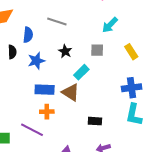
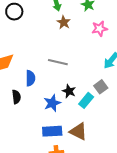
gray square: (97, 50) -> (101, 87), turned -32
blue star: (36, 61) -> (52, 103), moved
cyan rectangle: (81, 72) -> (86, 100), moved

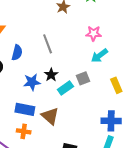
pink star: (100, 29) -> (94, 33), moved
gray line: (58, 62) -> (48, 44), turned 42

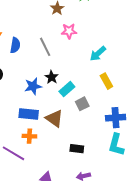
pink star: (94, 33) -> (69, 31), moved
blue semicircle: (17, 53) -> (15, 45), moved
gray square: (83, 78) -> (82, 104), moved
yellow rectangle: (116, 85) -> (106, 81), moved

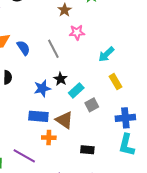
blue semicircle: (15, 45) -> (23, 48), turned -42
orange cross: (29, 136) -> (49, 138), moved

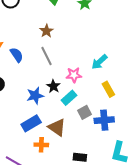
brown star: (65, 10) -> (46, 31), moved
pink star: (77, 32) -> (74, 75), moved
blue rectangle: (38, 116) -> (31, 123), turned -36
blue cross: (125, 118) -> (104, 120), moved

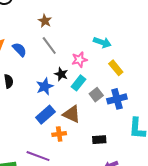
cyan arrow: (99, 62) -> (102, 42), turned -108

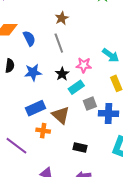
blue star: (45, 87) -> (33, 72), moved

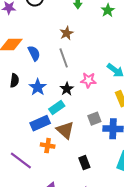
blue star: (33, 72) -> (38, 87), turned -30
cyan rectangle: (76, 87) -> (57, 108), moved
black rectangle: (80, 148) -> (84, 163), turned 56

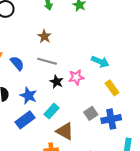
gray line: (64, 58) -> (47, 61), turned -42
black star: (67, 89) -> (57, 82), moved
blue rectangle: (40, 123) -> (25, 120), moved

